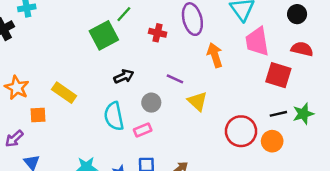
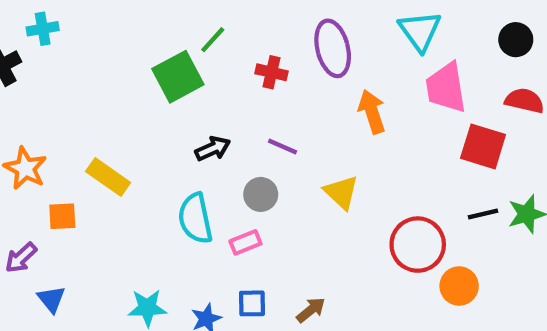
purple line: (175, 79) -> (283, 146), moved
orange circle: (272, 141) -> (459, 286), moved

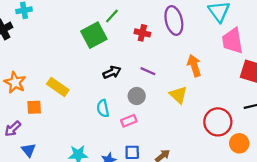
orange arrow: (372, 112) -> (194, 66), moved
cyan semicircle: (195, 218) -> (103, 108), size x0.7

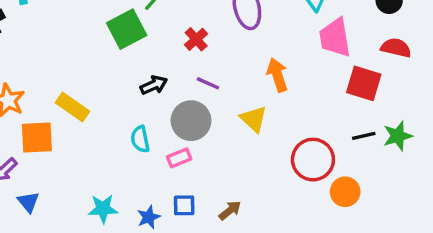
red cross: (142, 33) -> (196, 39), moved, turned 35
gray circle: (137, 96) -> (191, 121), size x1.5
orange square: (34, 107) -> (37, 138), size x1.5

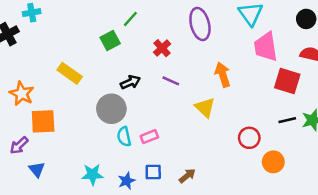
green square: (127, 29) -> (110, 40), size x0.7
yellow rectangle: (72, 107) -> (70, 73), moved
gray circle: (191, 121) -> (111, 109), moved
cyan semicircle: (140, 139) -> (124, 137), moved
red circle: (313, 160) -> (249, 138), size x0.7

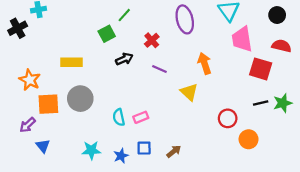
yellow rectangle: (70, 73) -> (71, 62), turned -35
black arrow: (130, 82) -> (124, 59), moved
gray circle: (111, 109) -> (80, 99), moved

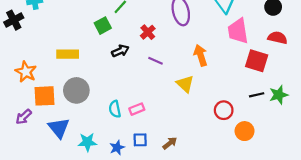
blue triangle: (43, 146) -> (59, 128), moved, size x1.5

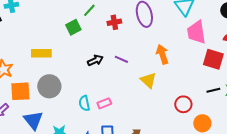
red cross: (148, 32) -> (114, 22), moved, turned 32
black arrow: (120, 51) -> (95, 60), moved

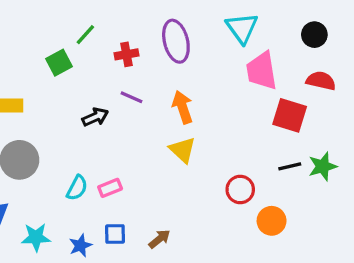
orange arrow: (162, 54) -> (183, 107), moved
purple line: (121, 59) -> (131, 97), moved
cyan semicircle: (84, 103) -> (77, 188), turned -140

